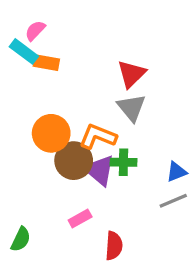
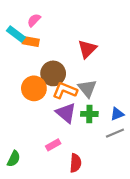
pink semicircle: (35, 31) -> (34, 20), moved
gray triangle: (131, 108) -> (87, 88), moved
brown circle: (74, 161) -> (53, 73), moved
green cross: (123, 162) -> (89, 114), moved

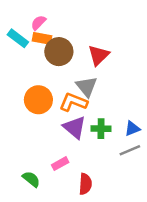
orange rectangle: (31, 41) -> (42, 38), moved
brown circle: (53, 73) -> (59, 52), moved
gray triangle: (87, 88) -> (87, 86), moved
green semicircle: (14, 159) -> (31, 179), moved, turned -77

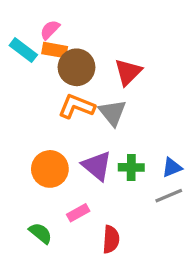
orange circle: (38, 100) -> (50, 169), moved
orange L-shape: (73, 102) -> (76, 106), moved

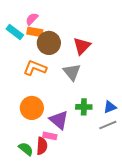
orange L-shape: (76, 106) -> (35, 68), moved
purple triangle: (97, 166) -> (59, 120), moved
pink rectangle: (78, 213) -> (50, 136), turned 40
red semicircle: (111, 239) -> (42, 146), moved

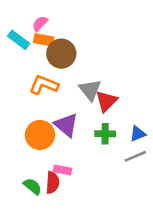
red triangle: (82, 46) -> (106, 101), moved
purple triangle: (59, 120) -> (66, 125), moved

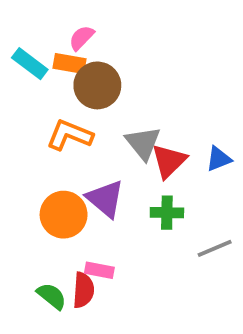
pink semicircle: (40, 24) -> (81, 38), moved
blue triangle: (138, 134) -> (219, 159), moved

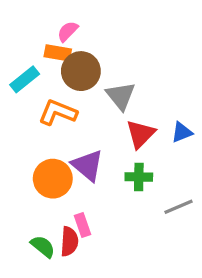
cyan rectangle: (30, 64) -> (25, 79), moved, turned -76
gray triangle: (143, 143) -> (121, 96), moved
pink rectangle: (99, 270) -> (83, 225), turned 60

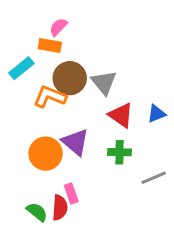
brown circle: (81, 71) -> (70, 78), moved
red triangle: (140, 134) -> (121, 115), turned -40

